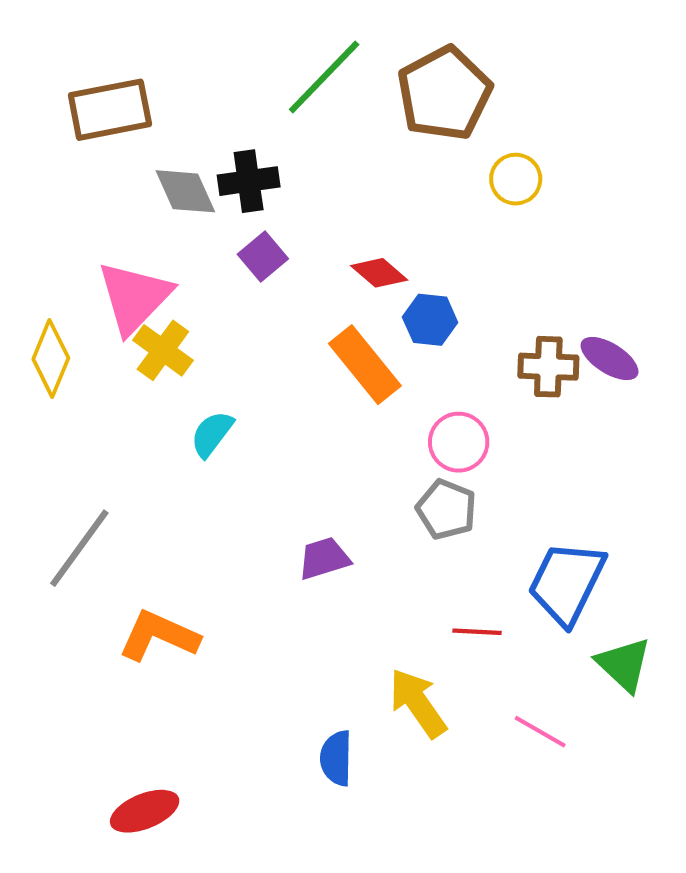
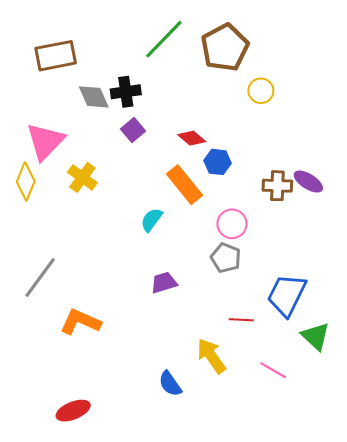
pink triangle: (134, 297) -> (45, 141), moved
cyan semicircle: (212, 434) -> (152, 220), moved
blue semicircle: (336, 758) -> (170, 384), turned -36

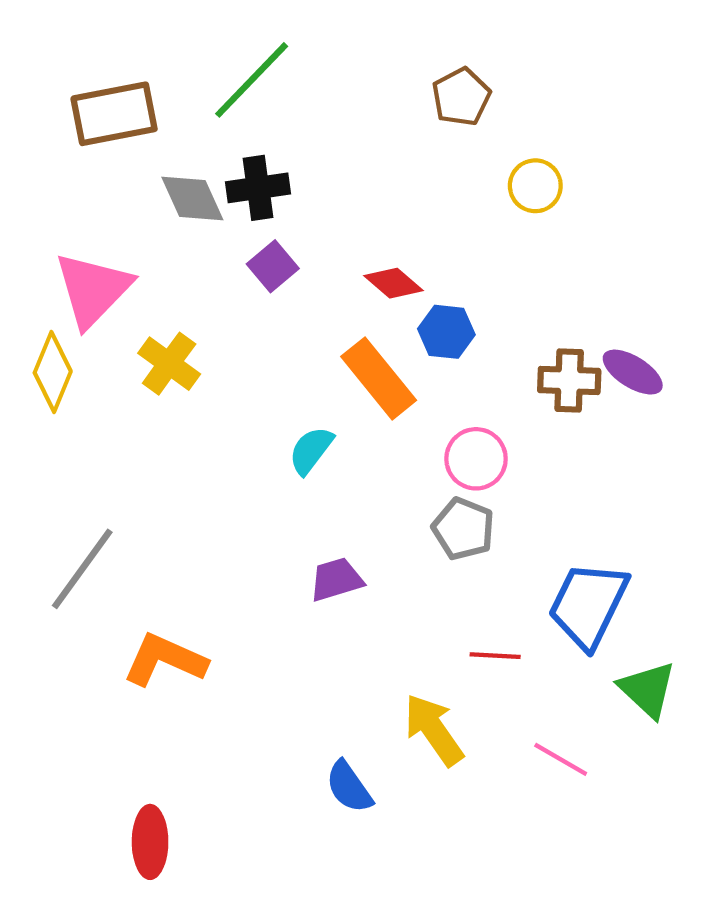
green line: (164, 39) -> (252, 80), moved
brown pentagon: (225, 47) -> (461, 97), size x0.6
red ellipse: (73, 411) -> (150, 842), turned -68

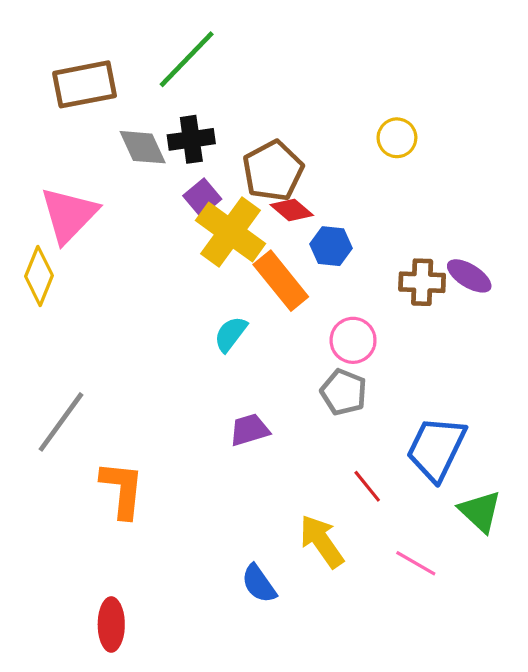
brown pentagon: (461, 97) -> (273, 171), moved, size x1.4
yellow cross: (169, 364) -> (231, 232), moved, size x1.5
red line: (495, 656) -> (367, 486), turned 48
orange L-shape: (165, 660) -> (122, 489), turned 72

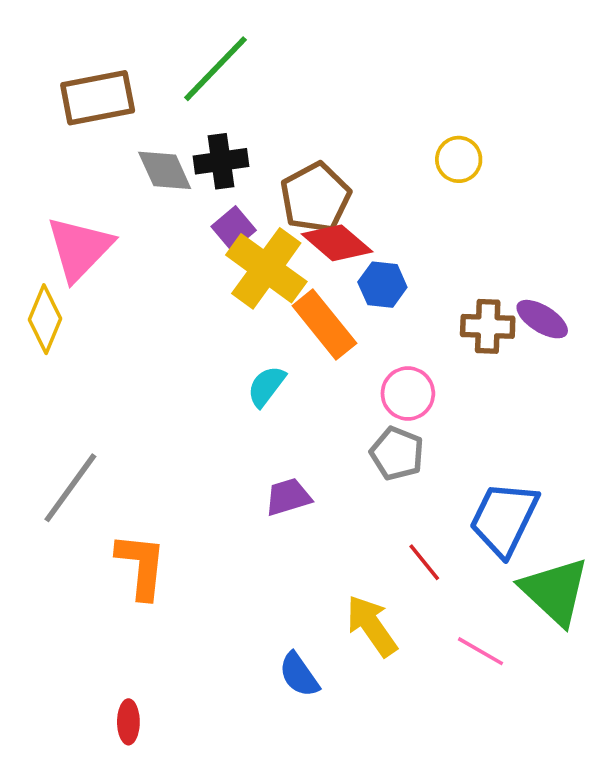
red diamond: (292, 210) -> (337, 243), size x1.4
green triangle: (480, 511) -> (555, 591), size x1.4
red ellipse: (111, 624) -> (128, 722), size x0.7

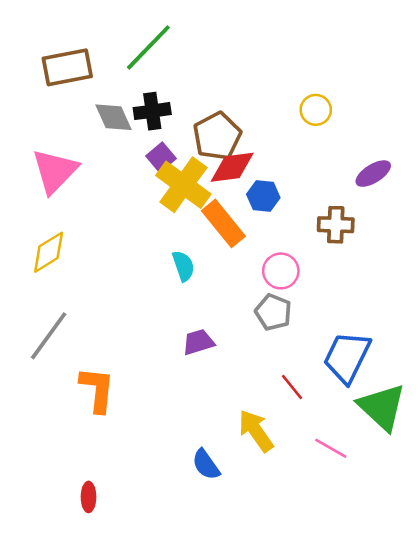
red diamond: (337, 243) -> (232, 167), turned -48
yellow diamond: (45, 319) -> (49, 252), moved, turned 36
purple ellipse: (542, 319) -> (373, 174), moved, turned -64
cyan semicircle: (266, 386) -> (183, 266), turned 124

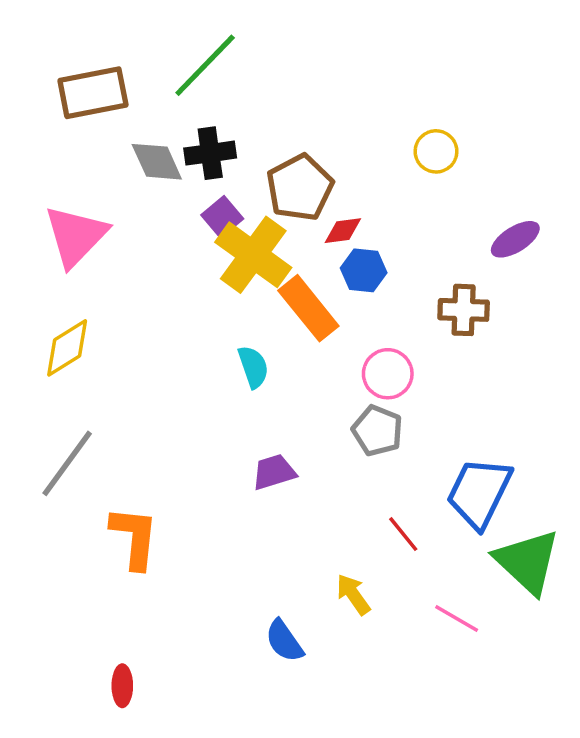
red diamond: (232, 167) -> (343, 231), moved, size x0.6
yellow arrow: (256, 431) -> (353, 594), size x0.7

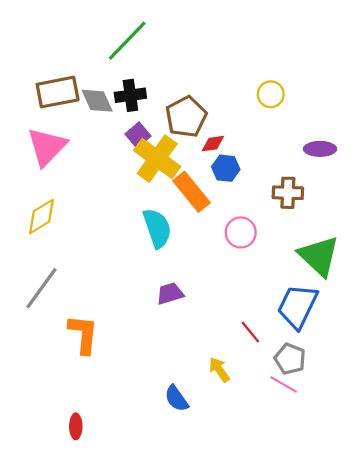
brown rectangle: (93, 93) -> (58, 92), moved
purple ellipse: (515, 239) -> (320, 149), turned 32
cyan semicircle: (253, 367) -> (157, 228), size x1.5
gray pentagon: (377, 431) -> (290, 359), moved
green triangle: (527, 562) -> (319, 256), moved

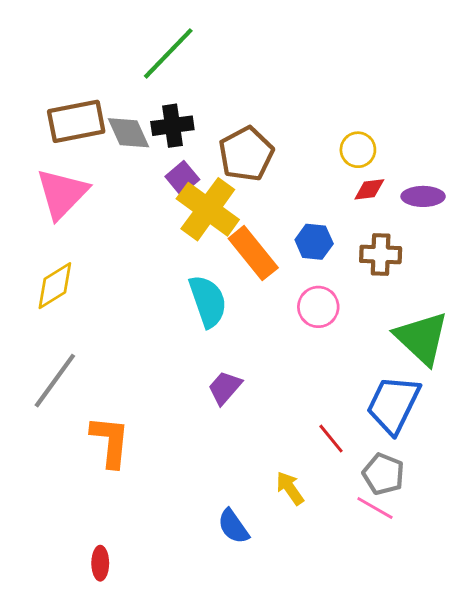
yellow circle: (271, 94) -> (358, 150), moved
red diamond: (213, 144) -> (369, 189), moved
blue hexagon: (226, 168) -> (314, 242), moved
purple trapezoid: (170, 294) -> (225, 388), turned -32

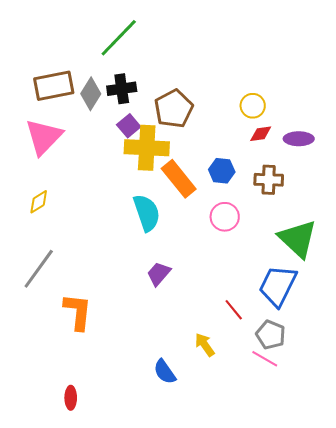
gray diamond: (129, 133) -> (91, 94), turned 56
yellow cross: (208, 209) -> (147, 148), turned -33
yellow diamond: (55, 286) -> (39, 202), size x0.7

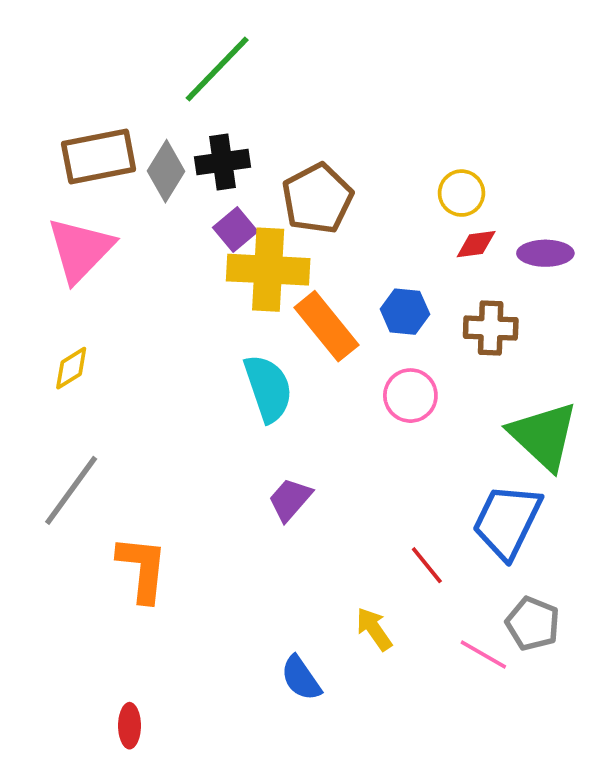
gray pentagon: (271, 335) -> (533, 624), moved

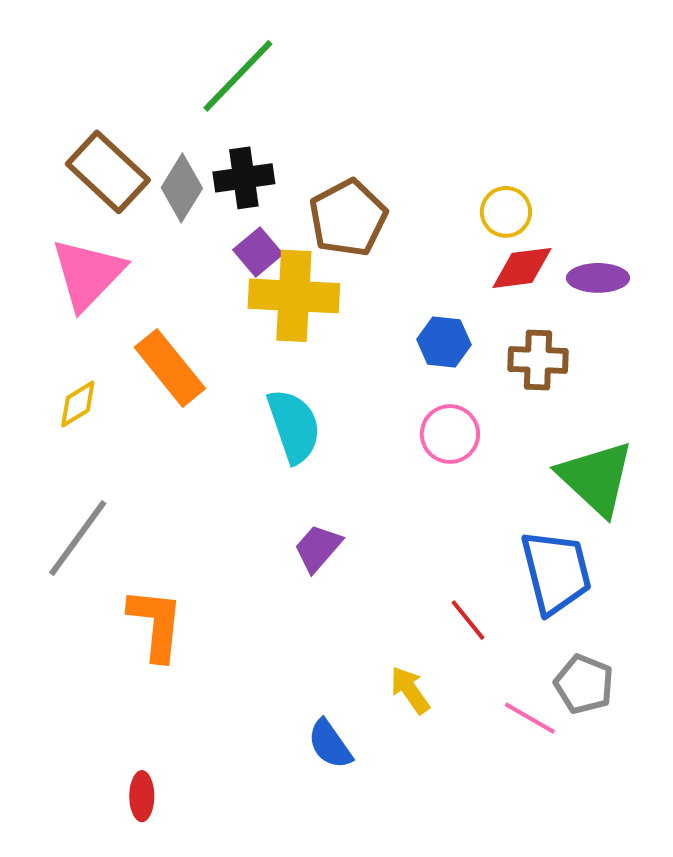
brown rectangle: (99, 157) -> (108, 172), turned 54
red diamond: (476, 244) -> (522, 268), size x1.4
orange rectangle: (327, 326) -> (170, 368), moved
blue trapezoid: (507, 521) -> (556, 572), turned 140

